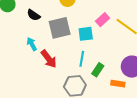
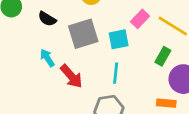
green rectangle: (98, 70) -> (163, 56), moved

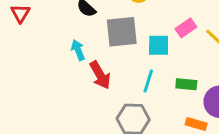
green rectangle: (163, 56) -> (186, 84), moved, turned 54

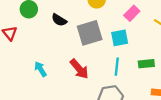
pink rectangle: (186, 28) -> (132, 13), moved
cyan arrow: (78, 50) -> (40, 69), moved

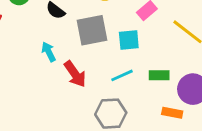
cyan line: (117, 67) -> (122, 75), turned 54
cyan arrow: (40, 69) -> (49, 52), moved

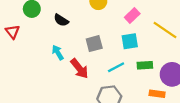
gray square: (92, 30) -> (94, 44), moved, size x0.7
cyan square: (129, 40) -> (130, 41), moved

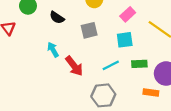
gray square: (94, 44) -> (89, 30), moved

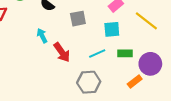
orange rectangle: (151, 93) -> (135, 82), turned -48

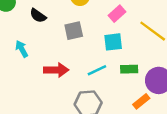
cyan arrow: (42, 36) -> (22, 49), moved
red arrow: (62, 52) -> (56, 70), turned -54

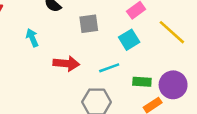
cyan square: (113, 42) -> (129, 40), turned -30
green rectangle: (129, 69) -> (142, 82), moved

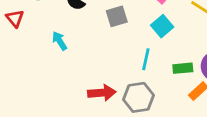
red arrow: (66, 63) -> (102, 93), moved
cyan line: (109, 68) -> (146, 59), turned -48

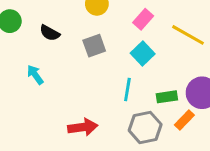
gray hexagon: (138, 97) -> (145, 127), moved

